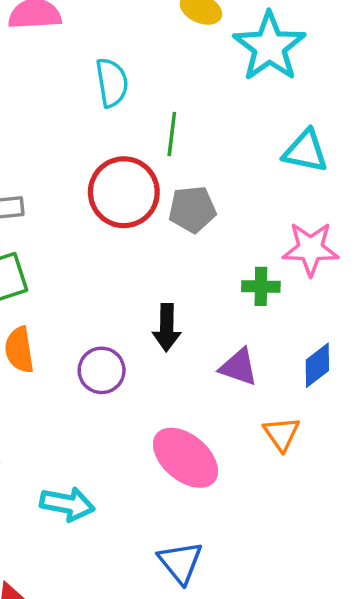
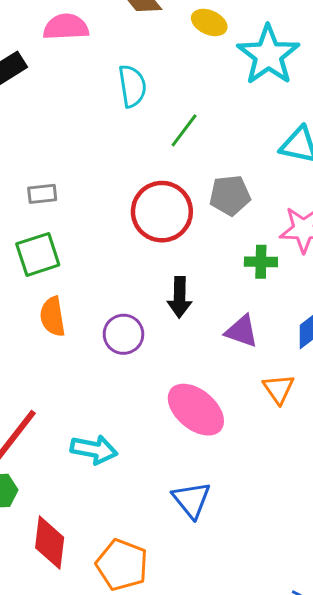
green line: (172, 134) -> (184, 130), turned 30
red circle: (124, 192) -> (162, 212), moved
gray pentagon: (192, 209) -> (230, 195), moved

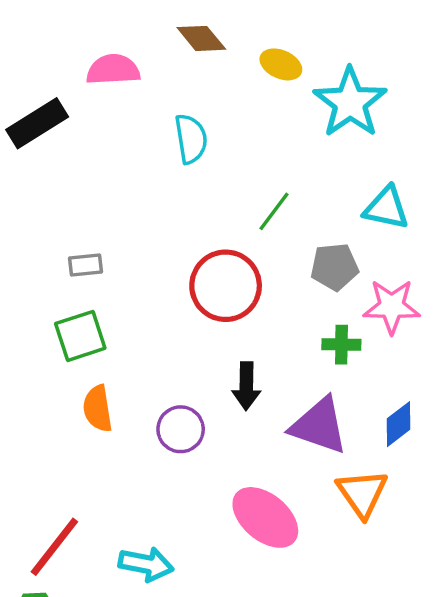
green line: (184, 130) -> (274, 211), moved
gray pentagon: (230, 195) -> (334, 267), moved
purple triangle: (242, 331) -> (319, 426), size x1.5
orange triangle: (279, 389) -> (362, 493), size x1.4

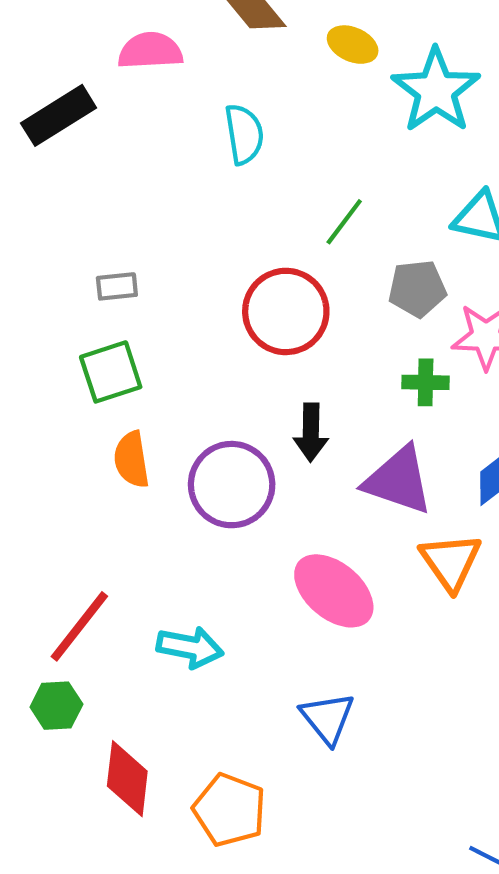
purple circle: (181, 429) -> (232, 485), size x1.5

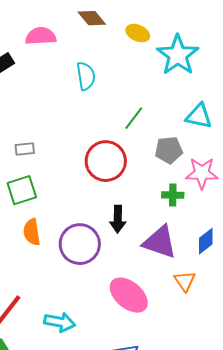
orange triangle: (451, 562) -> (185, 281), size x0.7

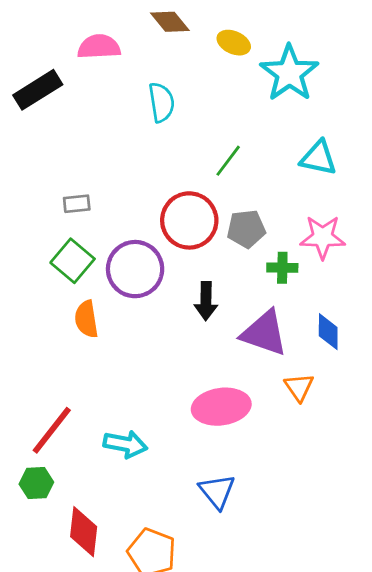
gray pentagon: (169, 150) -> (246, 229), moved
green square: (22, 190) -> (73, 261), turned -32
blue diamond: (206, 241) -> (328, 332), turned -52
purple circle: (80, 244) -> (135, 269), moved
pink ellipse: (129, 295) -> (221, 407), turned -48

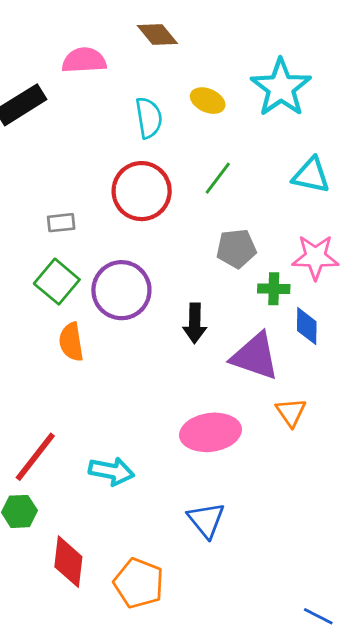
yellow ellipse: (234, 43) -> (208, 101), moved
red circle: (189, 220) -> (142, 191), moved
blue diamond: (328, 332) -> (307, 326), moved

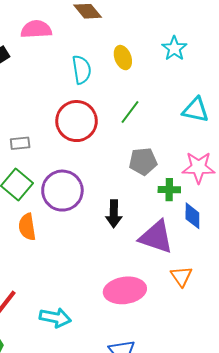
cyan star: (281, 88) -> (174, 48), size x0.6
yellow ellipse: (208, 101) -> (123, 58), turned 45

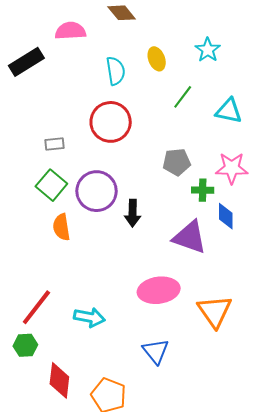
green line: (130, 112) -> (183, 97), moved
black arrow: (114, 214) -> (133, 213), moved
orange triangle: (181, 276) -> (215, 311), moved, size x1.6

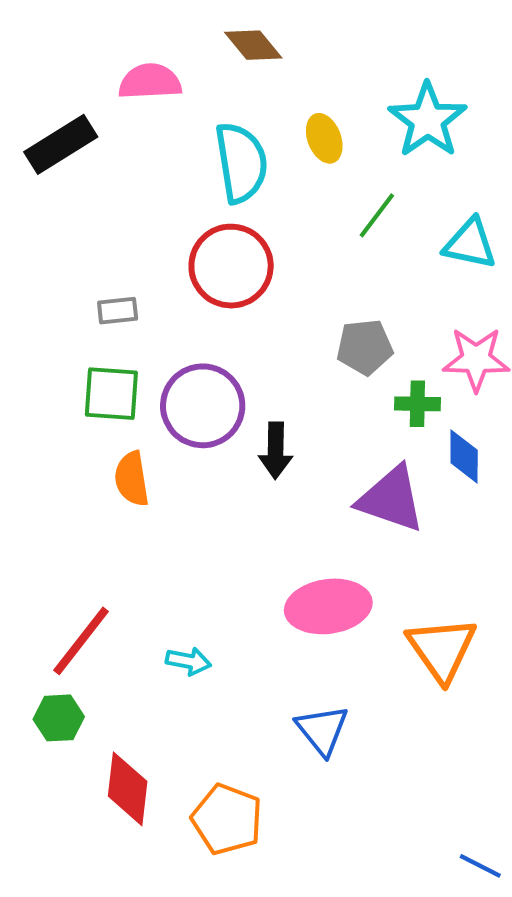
cyan star: (208, 50) -> (428, 120), size x1.5
cyan semicircle: (116, 71) -> (241, 163), size x1.4
green square: (51, 185) -> (111, 394), turned -36
cyan arrow: (90, 317) -> (188, 661), size x0.7

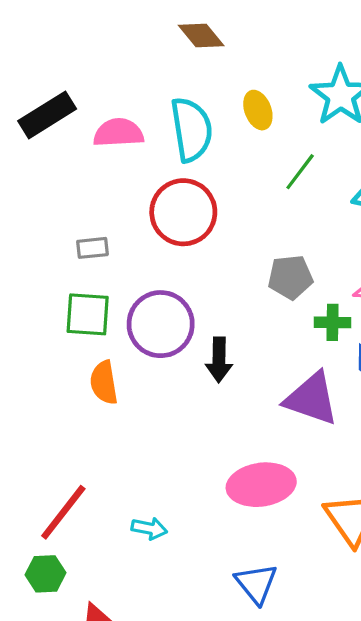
pink semicircle: (150, 82) -> (118, 133), moved

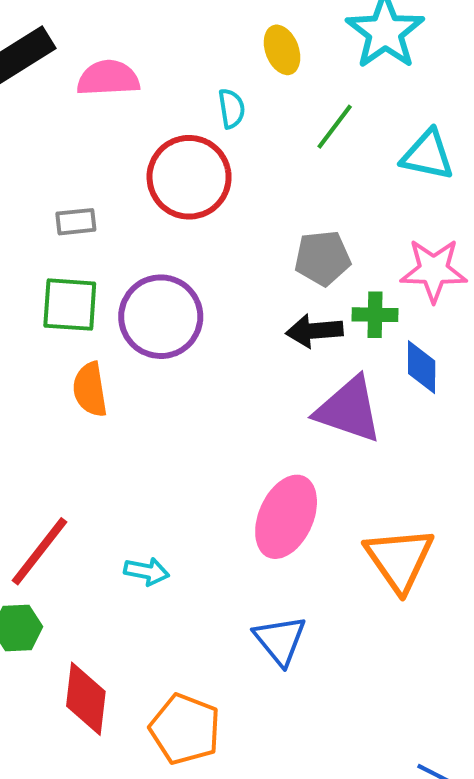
cyan semicircle: (191, 130) -> (232, 109), moved, size x0.5
black arrow: (219, 360) -> (314, 331), moved, turned 84
pink ellipse: (261, 485) -> (286, 517), turned -58

